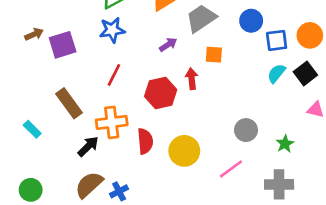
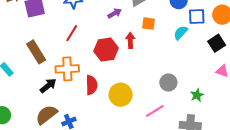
cyan semicircle: (276, 73) -> (181, 33), moved

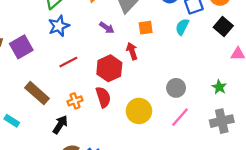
purple arrow: (115, 13) -> (107, 28), turned 80
red line: (72, 33) -> (68, 62), turned 48
orange cross: (67, 69) -> (75, 101), size x0.6
gray circle: (168, 83) -> (176, 88), moved
red semicircle: (91, 85) -> (103, 97), moved

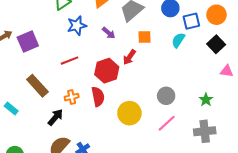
blue star: (59, 26) -> (77, 26), moved
red arrow: (132, 51) -> (129, 57), turned -133

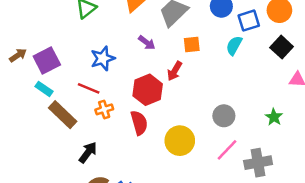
blue star: (77, 26) -> (103, 58), moved
red line: (70, 61) -> (89, 88), moved, turned 48
orange cross: (72, 97) -> (104, 109), moved
cyan rectangle: (11, 109) -> (44, 89), moved
gray cross: (205, 131) -> (258, 163), moved

